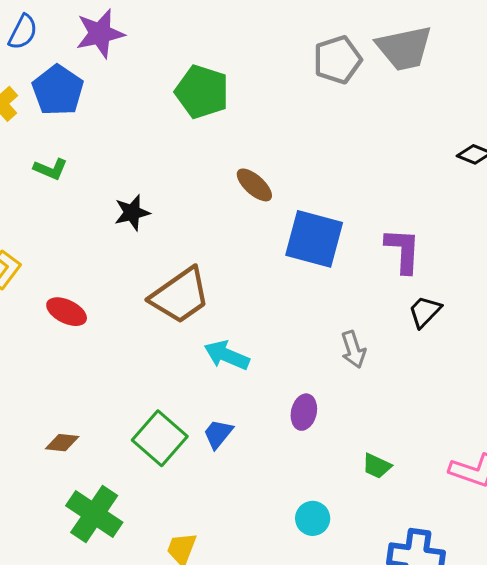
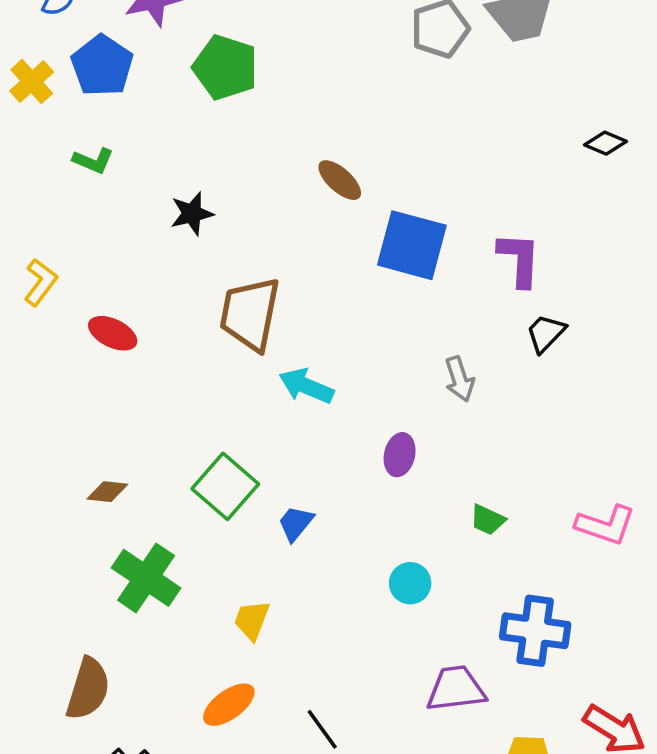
green pentagon: (202, 92) -> (225, 67), moved
brown trapezoid: (180, 296) -> (250, 314), turned 136
blue trapezoid: (218, 434) -> (296, 523), moved

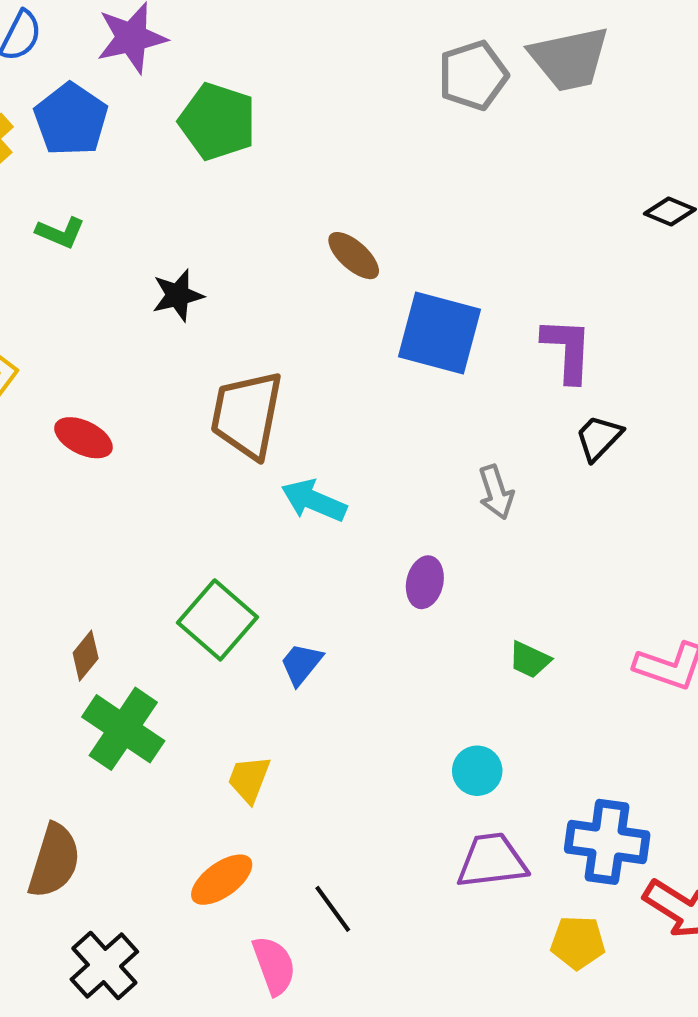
brown diamond: (107, 492) -> (86, 656), moved, turned -57
cyan circle: (410, 583) -> (477, 771), moved
blue cross: (535, 631) -> (607, 842), moved

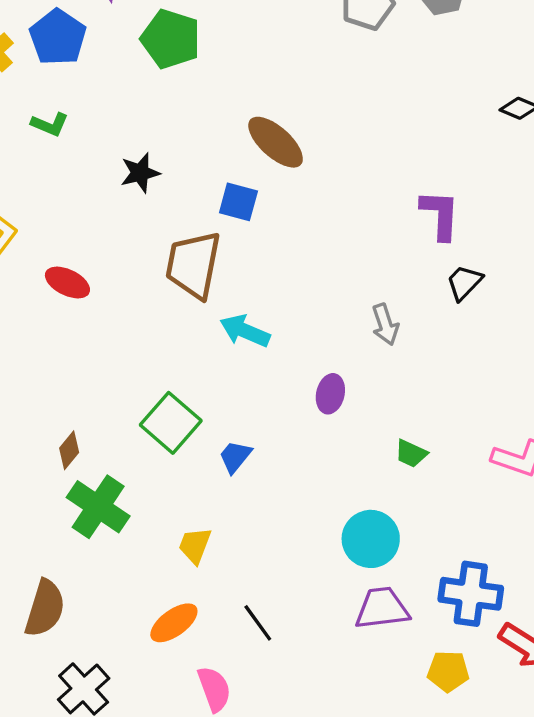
brown ellipse: (354, 256) -> (276, 142), size x1.4
blue square: (440, 333) -> (238, 202), moved, size x0.6
cyan circle: (477, 771) -> (371, 539), size x1.5
black line: (333, 909) -> (258, 623), moved

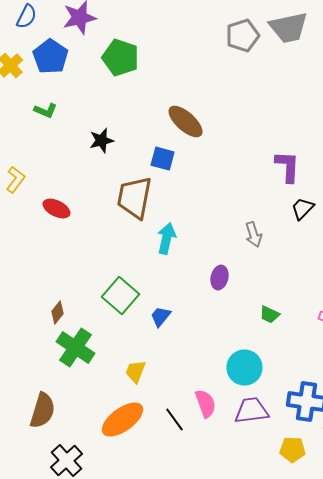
cyan arrow: (245, 331) -> (166, 239), turned 80
orange ellipse: (174, 623) -> (122, 420), size x1.4
pink semicircle: (214, 689) -> (206, 404), moved

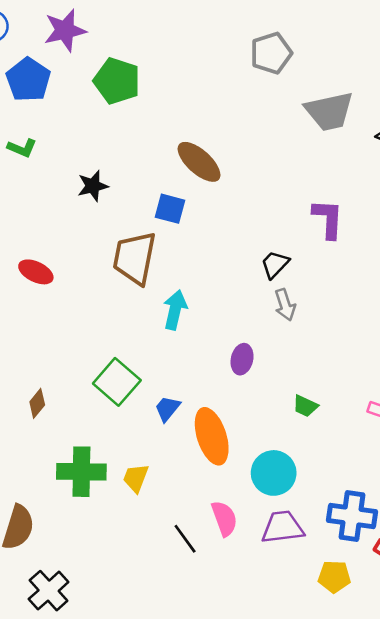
gray trapezoid: (288, 28) -> (329, 111), moved
black trapezoid: (302, 209) -> (275, 264), moved
green cross: (76, 348) -> (81, 472), moved, turned -33
orange ellipse: (122, 420) -> (212, 436), moved, turned -72

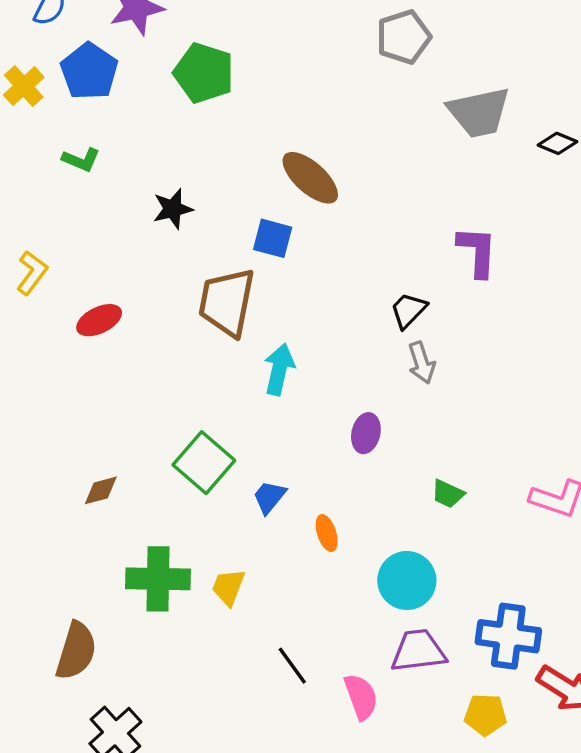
red ellipse: (36, 272) -> (99, 320), turned -52
brown diamond: (37, 403) -> (101, 490), turned 36
orange ellipse: (212, 436) -> (327, 533), size x0.5
pink semicircle: (224, 518) -> (361, 697), moved

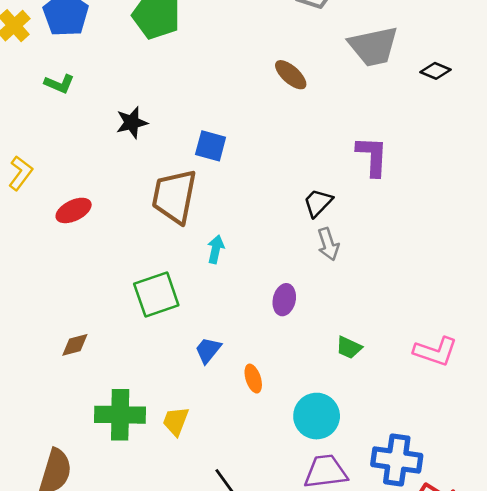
brown ellipse: (310, 178) -> (291, 75), moved, size x0.7
cyan arrow: (279, 369) -> (216, 249), size x0.7
green square: (204, 463) -> (156, 295), moved, turned 30

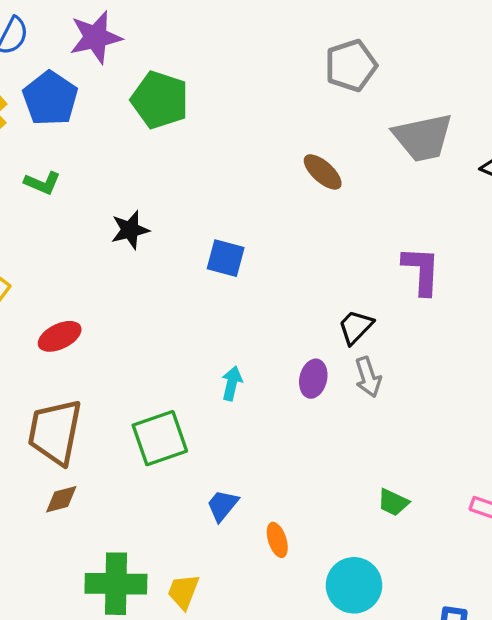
brown trapezoid: (174, 196) -> (55, 432), moved
purple ellipse: (284, 300) -> (313, 379), moved

